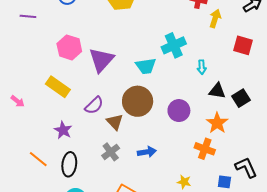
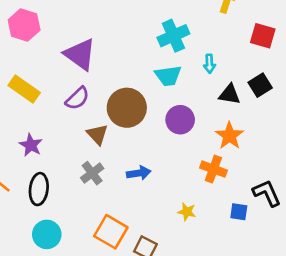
pink hexagon: (69, 47) -> (24, 25), moved
purple triangle: (101, 60) -> (80, 54), turned -36
cyan trapezoid: (146, 66) -> (168, 76), moved
black square: (241, 98) -> (260, 85), moved
purple semicircle: (94, 105) -> (77, 98), moved

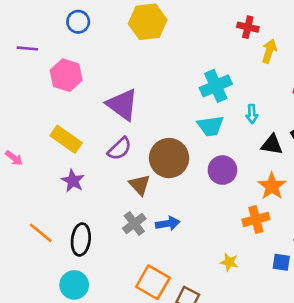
purple star: (31, 145) -> (73, 181), moved
orange cross: (213, 169) -> (256, 219), turned -35
blue arrow: (139, 173) -> (168, 223), moved
cyan circle: (47, 234) -> (74, 285), moved

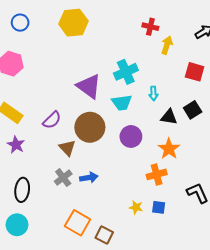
purple triangle: (122, 105) -> (89, 86), moved
blue square: (281, 262) -> (159, 207), moved

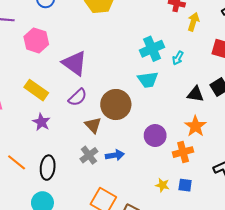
purple triangle: (89, 86) -> (74, 63), moved
cyan arrow: (154, 93) -> (178, 58), moved, turned 32
purple circle: (131, 136) -> (155, 136), moved

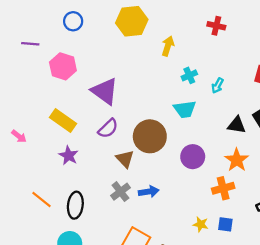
yellow arrow: (193, 22) -> (168, 46), moved
cyan cross: (152, 49) -> (189, 75), size x0.6
purple circle: (155, 136) -> (193, 157), moved

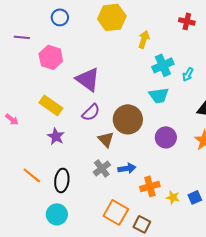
cyan cross: (189, 75) -> (163, 65), size x1.5
orange cross: (223, 188) -> (150, 186), moved
blue square: (225, 224) -> (195, 197), turned -32

